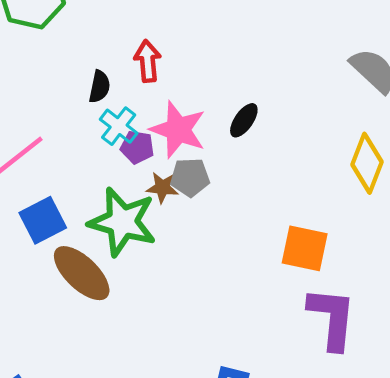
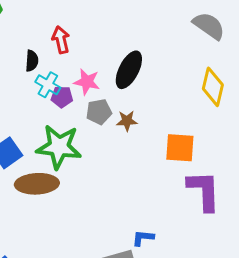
black ellipse: (244, 120) -> (129, 70), size x1.6
pink star: (178, 130) -> (87, 82), size x0.7
brown star: (162, 187) -> (127, 121), moved
brown ellipse: (82, 273) -> (37, 184), turned -39

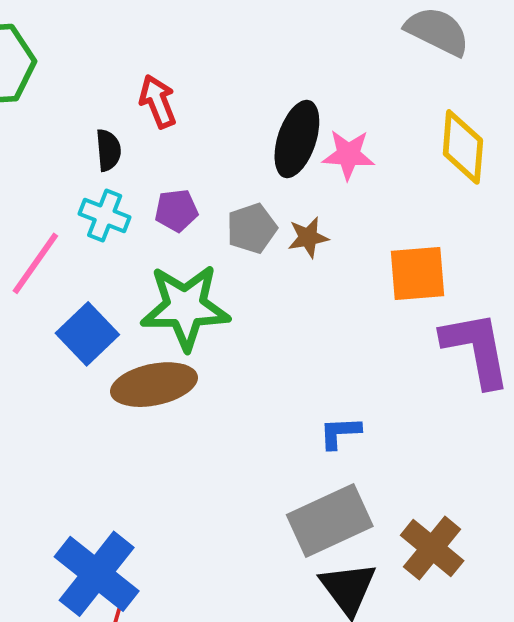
pink star: (87, 82) -> (348, 155), moved
cyan cross: (48, 85) -> (105, 216), moved
blue L-shape: (143, 238) -> (340, 433), moved

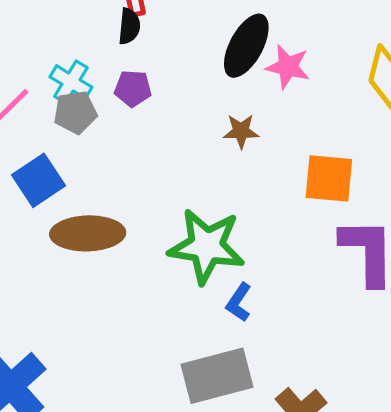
black semicircle: (108, 150) -> (129, 26), moved
gray pentagon: (252, 228) -> (75, 112), moved
green star: (185, 307) -> (207, 246), moved
blue L-shape: (340, 433) -> (239, 302), turned -63

